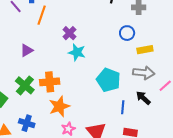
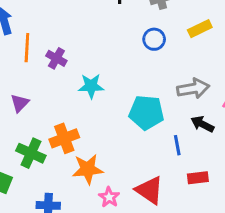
purple cross: (69, 33) -> (56, 58), moved
yellow rectangle: (145, 50) -> (200, 29), moved
orange star: (59, 106) -> (88, 169), turned 30

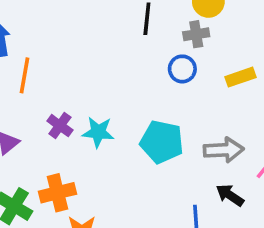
blue circle: (154, 39) -> (182, 69), moved
purple cross: (56, 58) -> (60, 126), moved
cyan pentagon: (146, 113) -> (162, 142), moved

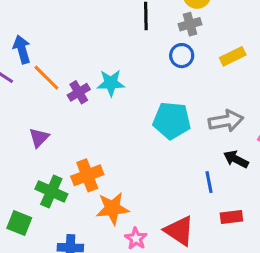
orange line: (25, 75) -> (46, 78), turned -48
purple cross: (60, 126) -> (79, 92), moved, turned 30
cyan star: (98, 132) -> (111, 83), moved

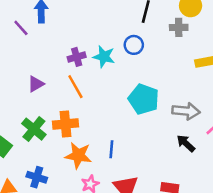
blue circle: (182, 56) -> (134, 45), moved
orange line: (46, 78) -> (75, 87), moved
blue line: (209, 182) -> (111, 149), moved

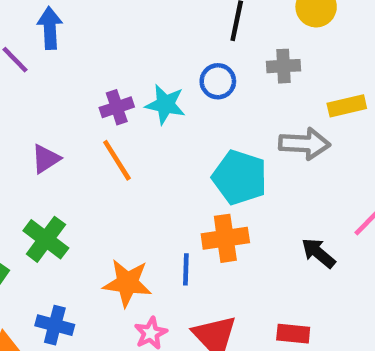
gray cross: (179, 27) -> (283, 66), moved
gray arrow: (186, 111) -> (305, 144), moved
orange cross: (66, 124) -> (225, 238), moved

